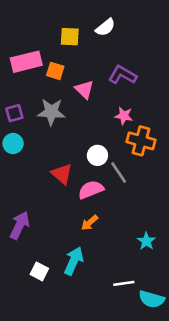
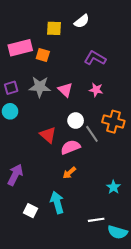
pink triangle: (84, 89) -> (65, 90), moved
orange cross: (141, 141) -> (113, 122), moved
cyan arrow: (74, 261) -> (57, 202), turned -40

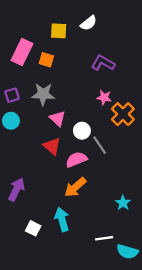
pink rectangle: (20, 48) -> (22, 52), turned -50
pink triangle: (65, 90) -> (58, 118), moved
orange cross: (113, 122) -> (123, 114), moved, turned 30
orange arrow: (69, 173) -> (75, 187), size x1.5

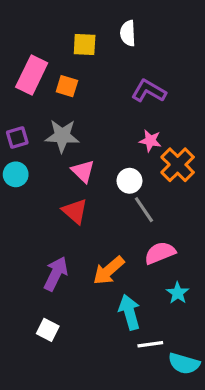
white semicircle: (89, 23) -> (128, 33), turned 126
white circle: (82, 131) -> (129, 181), moved
pink semicircle: (76, 160) -> (160, 253), moved
purple arrow: (16, 189) -> (56, 274), moved
cyan arrow: (62, 219) -> (129, 312), moved

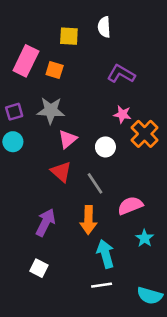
pink triangle: (83, 171) -> (68, 139), turned 36
gray line: (144, 210) -> (95, 183), moved
orange arrow: (109, 271) -> (88, 220), turned -48
white line: (150, 344) -> (102, 285), moved

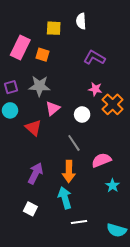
red triangle: (61, 172) -> (33, 128), moved
cyan arrow: (105, 254) -> (65, 198), moved

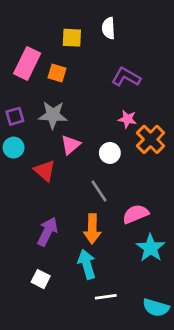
cyan star: (113, 186) -> (151, 248), size x1.5

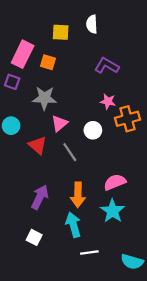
purple square: (15, 116) -> (12, 82), moved, turned 35
orange cross: (151, 139) -> (127, 119), turned 30
gray line: (99, 191) -> (70, 152), moved
cyan star: (151, 248) -> (112, 211), moved

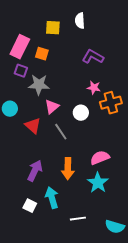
purple square: (12, 82) -> (21, 71), moved
cyan arrow: (73, 225) -> (52, 198), moved

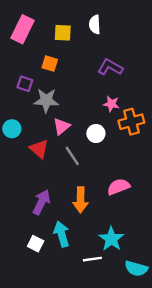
pink rectangle: (20, 47) -> (23, 29), moved
cyan star: (98, 183) -> (111, 239), moved

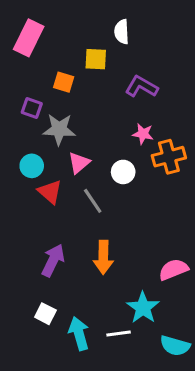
yellow square: (63, 33) -> (96, 59), moved
cyan circle: (12, 129) -> (32, 166), moved
pink semicircle: (118, 187) -> (173, 270), moved
cyan arrow: (62, 234) -> (79, 334), moved

